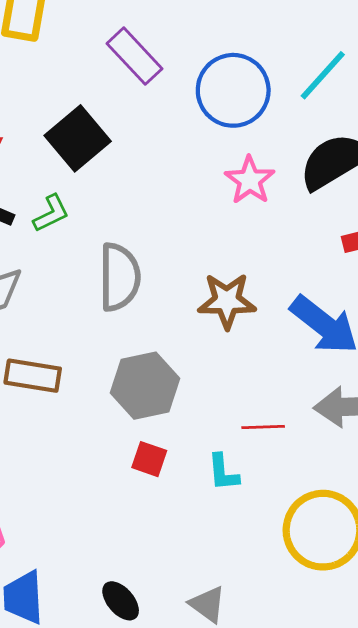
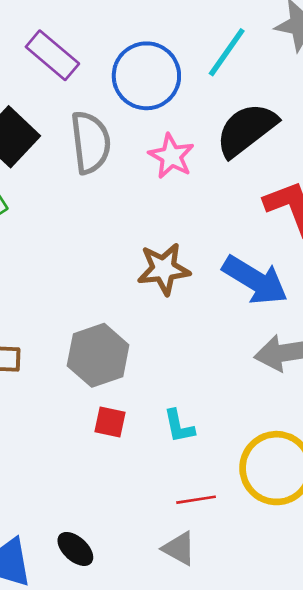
gray semicircle: (119, 277) -> (91, 142), moved
red line: (263, 427) -> (196, 500), moved
black ellipse: (121, 601) -> (75, 549), moved

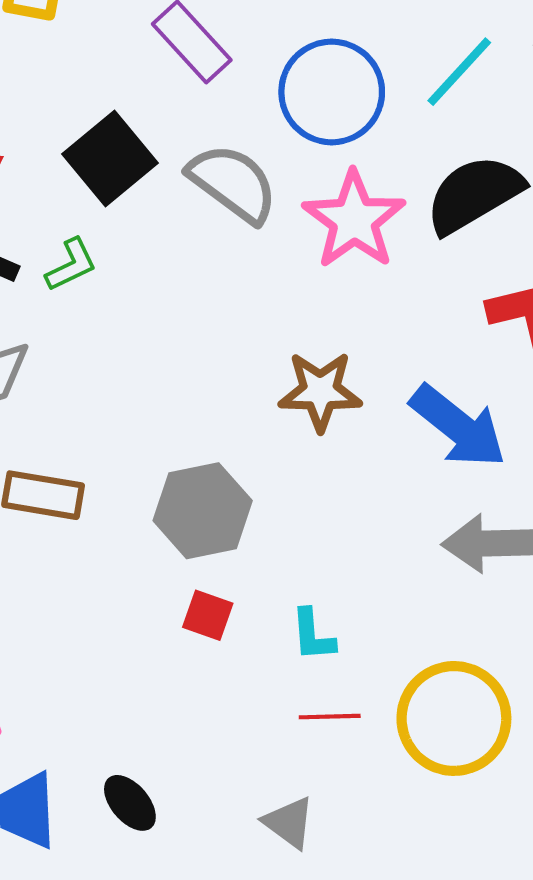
gray semicircle: (91, 142) -> (233, 183), turned -54
pink star: (171, 156) -> (354, 220), size x1.4
red line: (196, 500) -> (330, 717), moved

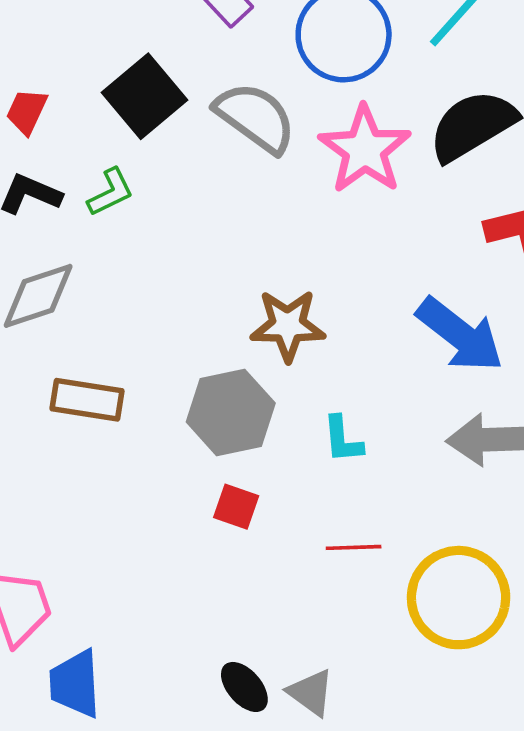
brown star: (320, 391) -> (288, 325), moved
cyan L-shape: (313, 635) -> (343, 439), moved
red line: (330, 717) -> (354, 547), moved
black ellipse: (130, 803) -> (244, 687), moved

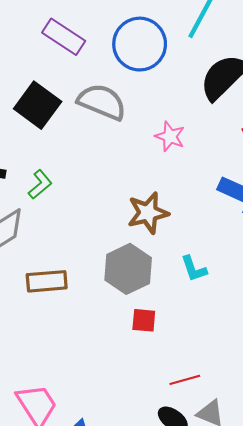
pink star: (365, 150) -> (170, 136), moved, size x0.6
green L-shape: (110, 192) -> (40, 184), moved
red line: (354, 547) -> (185, 380), moved

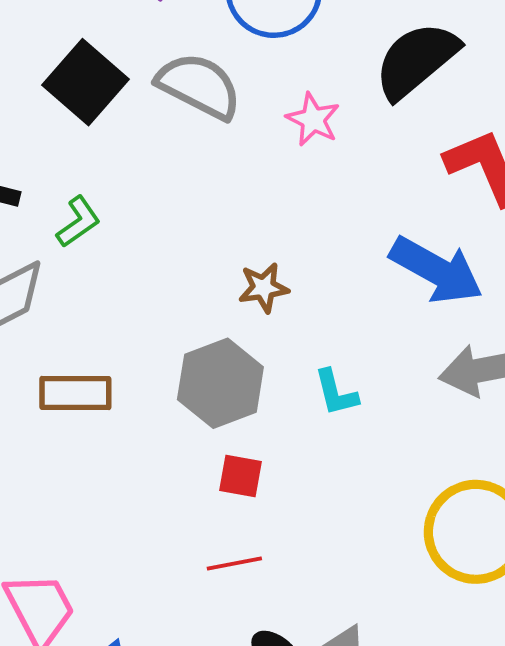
pink star: (170, 136) -> (313, 119), moved
brown star: (148, 213) -> (264, 288), size x0.7
red line: (185, 380) -> (234, 564), moved

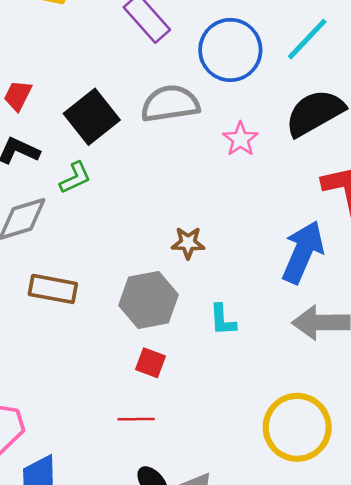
black square: (85, 82) -> (92, 117), moved
gray semicircle: (199, 86) -> (170, 104), turned -46
blue arrow: (436, 270) -> (303, 252), turned -106

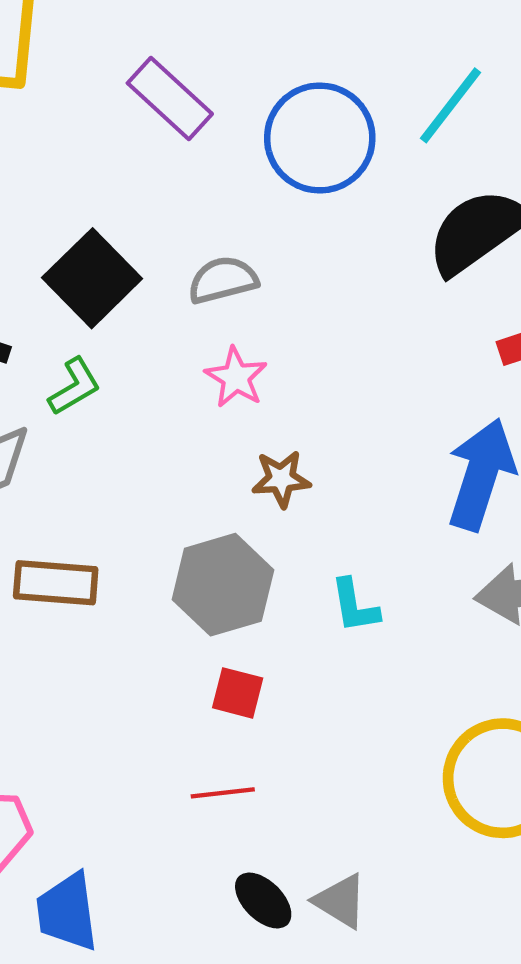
gray semicircle: (170, 104) -> (223, 280), moved, size x0.7
pink star: (240, 139) -> (236, 377), moved

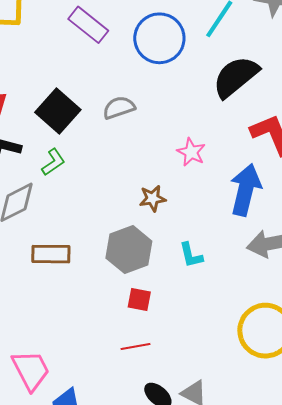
pink star: (236, 377) -> (191, 152), moved

